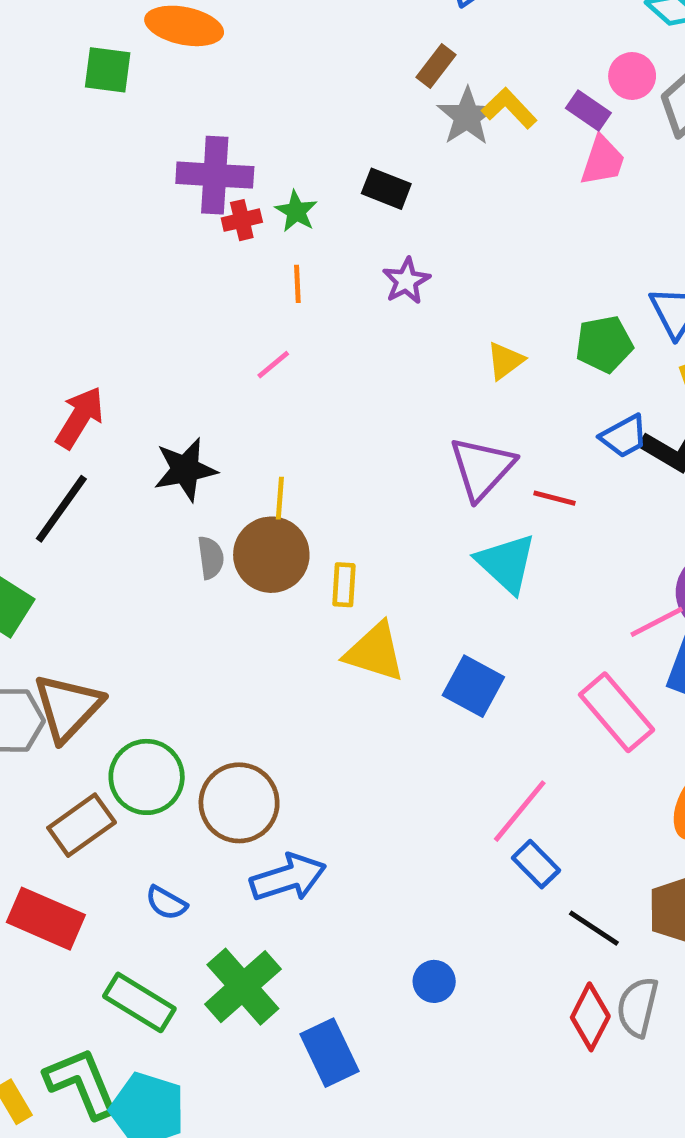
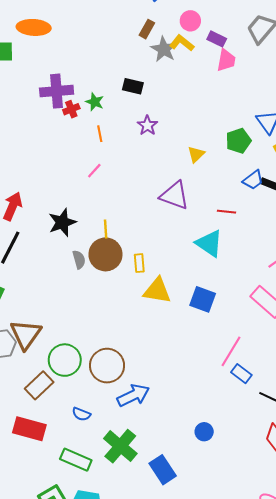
pink circle: (632, 76) -> (190, 21), moved
purple triangle: (482, 468) -> (175, 195), moved, turned -44

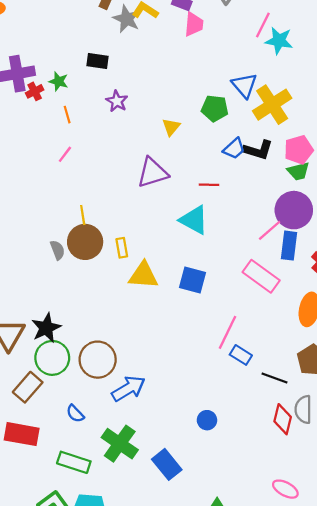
green pentagon: (238, 141) -> (215, 108), turned 30
purple triangle: (175, 195) -> (153, 173), turned -32
black star: (62, 222) -> (46, 328), moved
blue semicircle: (81, 414) -> (75, 414), turned 30

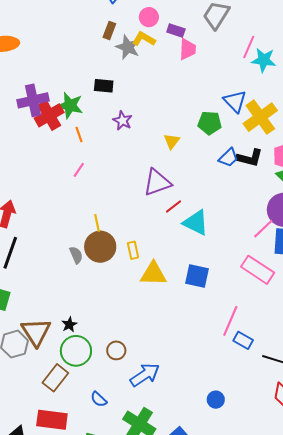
green star: (59, 81) -> (70, 105), size x1.5
red cross: (35, 91) -> (49, 115), size x1.8
red line: (209, 185) -> (173, 206), moved, turned -36
black star: (46, 328) -> (69, 325), size x0.6
brown circle: (98, 360) -> (116, 350), size x0.6

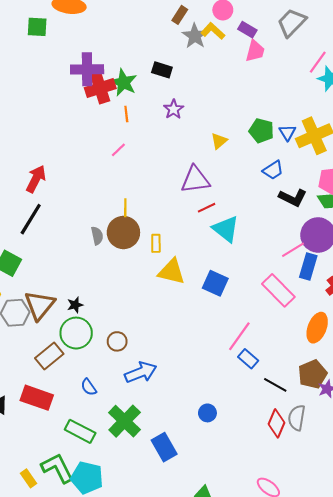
blue triangle: (235, 101) -> (287, 133), moved, size x0.7
black L-shape: (250, 158) -> (293, 198), moved

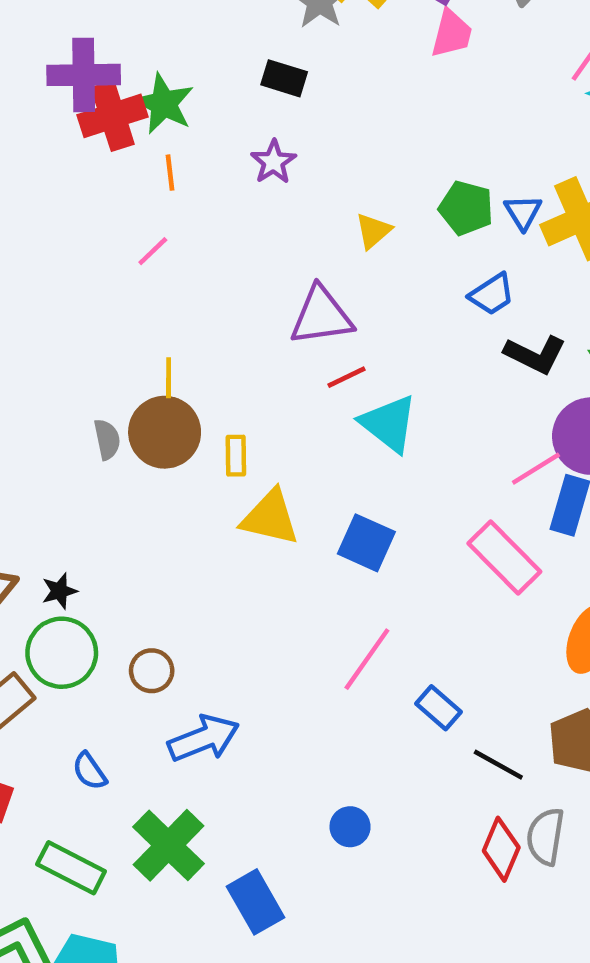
black rectangle: (162, 70) -> (284, 78), moved
pink line: (239, 336) -> (367, 659), moved

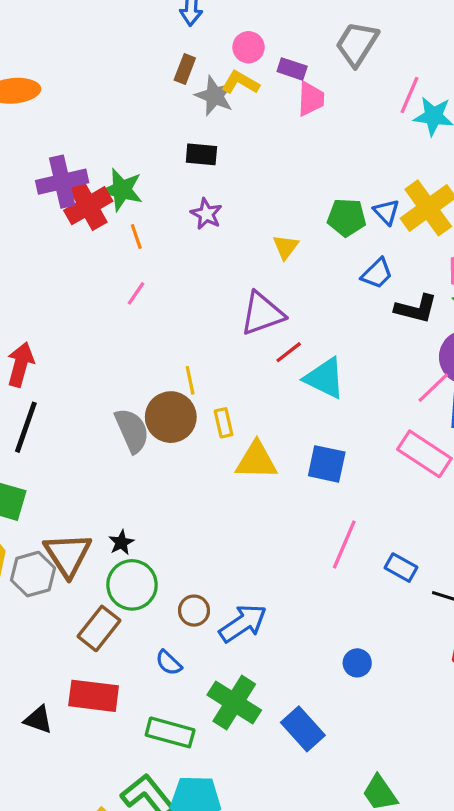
yellow line: (169, 378) -> (190, 380), moved
gray semicircle: (107, 439) -> (132, 430), size x1.6
brown circle: (152, 671) -> (194, 611), moved

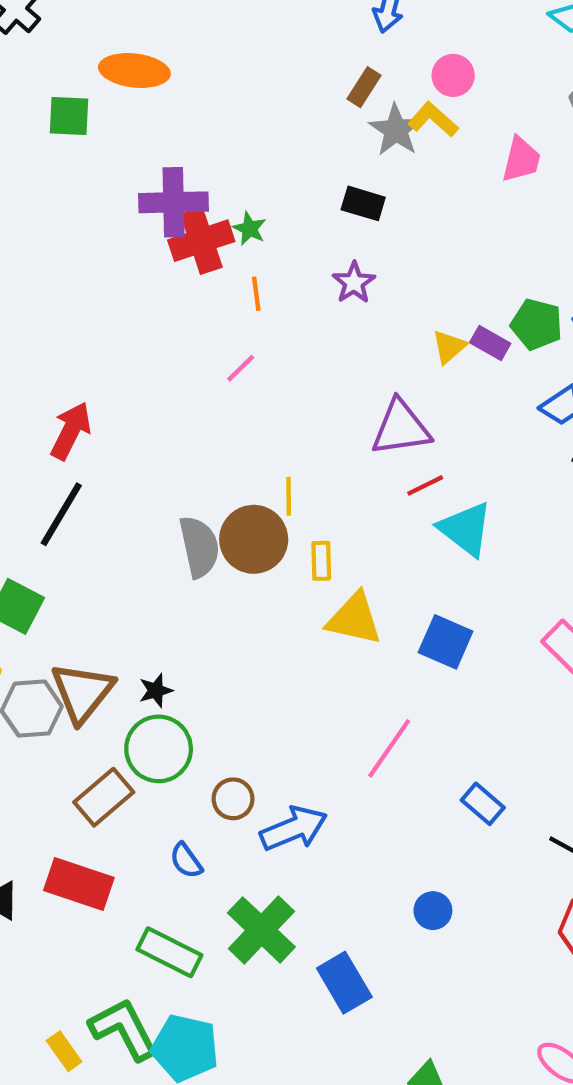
purple rectangle: (292, 69) -> (490, 343), moved
green star: (122, 190) -> (249, 229), size x0.6
pink line: (344, 544) -> (389, 748), moved
blue rectangle: (401, 568) -> (483, 804), moved

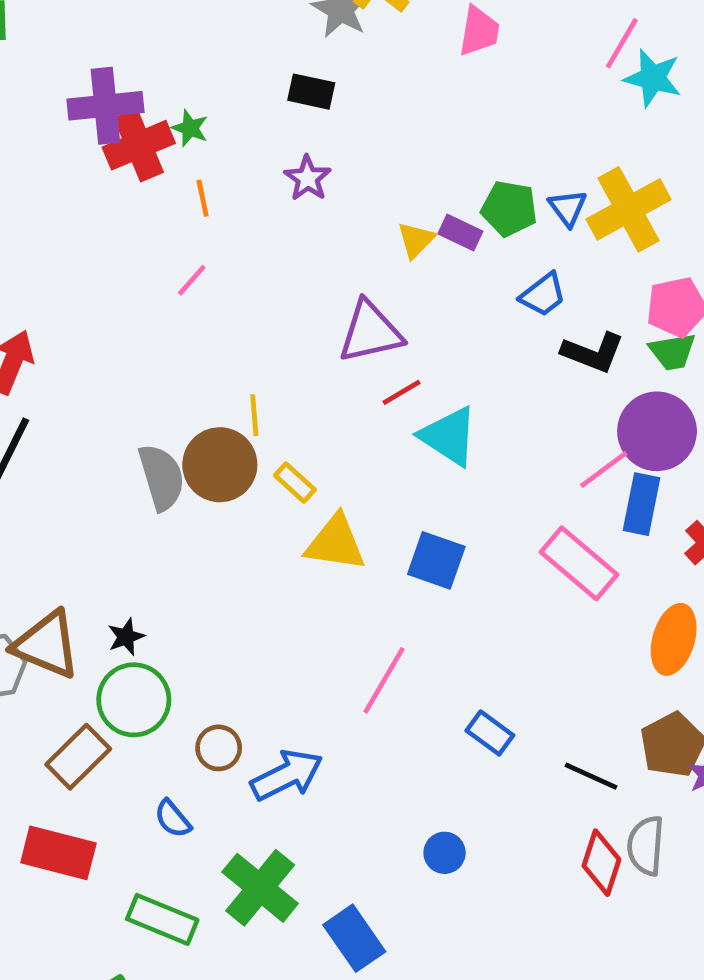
yellow rectangle: (321, 561) -> (295, 483), turned -42
brown triangle: (82, 692) -> (47, 645), turned -42

